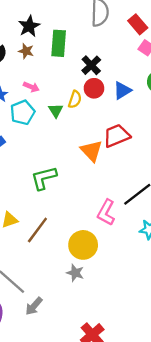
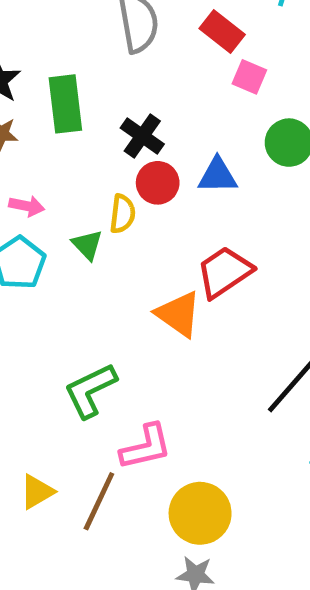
blue triangle: (122, 90) -> (218, 176), turned 42
pink L-shape: (106, 212) -> (146, 447), moved, turned -120

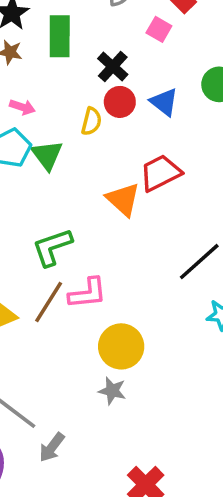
pink square: (249, 77) -> (159, 29), moved
blue triangle: (218, 176) -> (164, 102), turned 32
green triangle: (87, 245) -> (47, 155), moved, size x1.4
brown line: (99, 501) -> (49, 302), moved

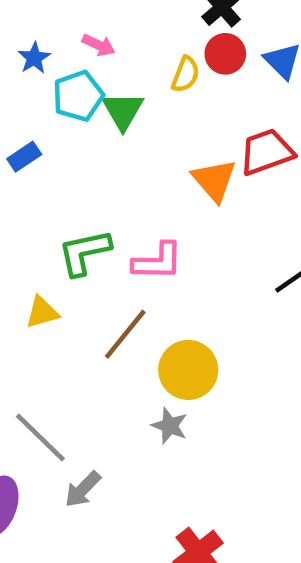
green L-shape: (52, 247) -> (84, 252), moved
pink L-shape: (88, 293) -> (158, 262), moved
brown line: (49, 302) -> (125, 334), moved

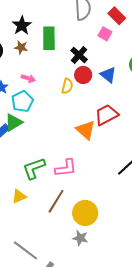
green triangle: (123, 111) -> (14, 122), moved, turned 36

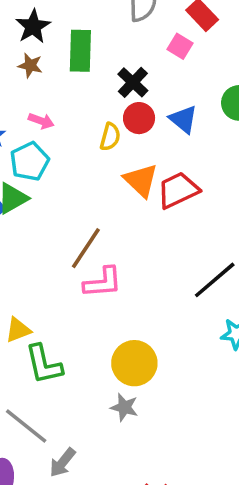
orange triangle: (86, 130) -> (141, 180), moved
green L-shape: (34, 168) -> (44, 364), moved, turned -85
brown line: (56, 201) -> (86, 248), moved

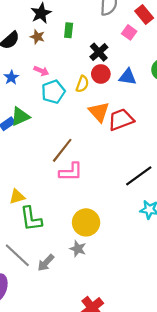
green rectangle: (80, 51) -> (69, 30), size x0.6
blue triangle: (183, 119) -> (128, 77), turned -36
cyan pentagon: (29, 161) -> (53, 92), moved
gray arrow: (62, 463) -> (46, 263), moved

